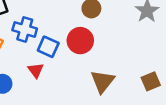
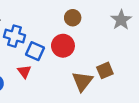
brown square: (151, 81) -> (105, 70), moved

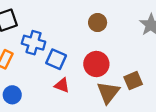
red circle: (63, 46) -> (96, 64), moved
red triangle: (24, 72) -> (62, 85), moved, turned -32

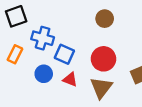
brown triangle: (108, 92) -> (101, 88), moved
blue circle: (12, 95) -> (44, 74), moved

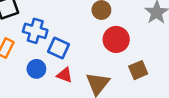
red circle: (103, 59) -> (116, 39), moved

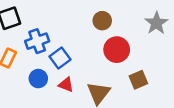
blue cross: (35, 31) -> (37, 41), turned -35
blue square: (59, 48) -> (60, 58), turned 30

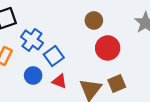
blue cross: (37, 41) -> (32, 40), turned -35
brown square: (138, 80) -> (117, 84), moved

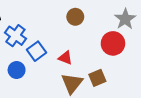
red circle: (108, 48) -> (113, 43), moved
red triangle: (59, 81) -> (65, 58), moved

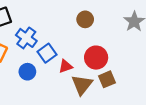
red circle: (113, 43) -> (96, 58), moved
red triangle: (65, 58) -> (66, 66), moved, turned -40

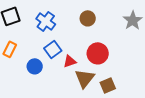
blue cross: (26, 38) -> (46, 21), moved
brown square: (107, 79) -> (108, 85), moved

